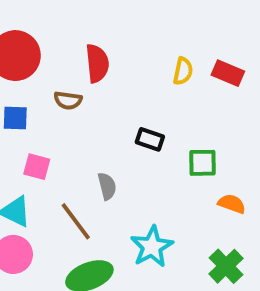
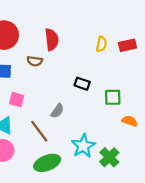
red rectangle: (228, 73) -> (127, 45), turned -36
gray semicircle: (107, 186) -> (57, 111), turned 49
green cross: (226, 266) -> (109, 157), moved

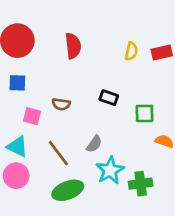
brown semicircle: (35, 61) -> (61, 104), moved
gray semicircle: (57, 111) -> (94, 144), moved
green cross: (109, 157) -> (141, 184), turned 36

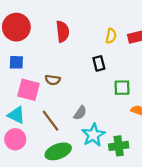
black rectangle: (109, 98) -> (99, 63), moved, turned 56
pink square: (32, 116) -> (28, 90), size x1.5

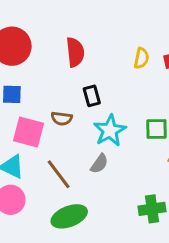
black rectangle: (99, 63) -> (92, 96), moved
cyan star: (93, 135) -> (110, 131), moved

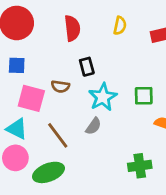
yellow semicircle: (141, 58) -> (120, 26), moved
green ellipse: (69, 216) -> (48, 172), moved

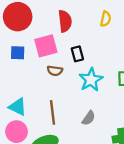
pink square: (31, 98) -> (46, 46), moved, turned -30
gray semicircle: (93, 126) -> (89, 118), moved
brown line: (58, 135) -> (53, 112), turned 30

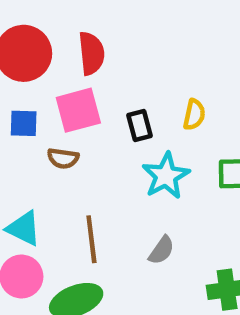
yellow semicircle: (106, 19) -> (194, 115), moved
red semicircle: (65, 21) -> (91, 53), moved
brown semicircle: (55, 71) -> (63, 158), moved

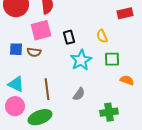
yellow semicircle: (194, 115) -> (102, 36), moved, turned 144
blue square: (24, 123) -> (16, 49), moved

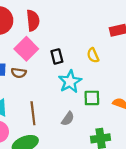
pink square: (41, 30) -> (26, 49), turned -30
green square: (112, 59) -> (92, 98), moved

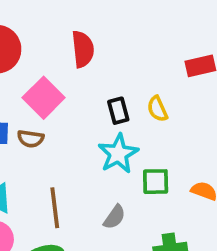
red semicircle: (33, 20) -> (83, 49), moved
black rectangle: (57, 56) -> (118, 111), moved

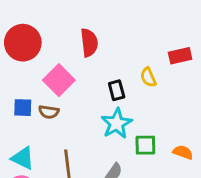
yellow semicircle: (157, 109) -> (148, 77), moved

